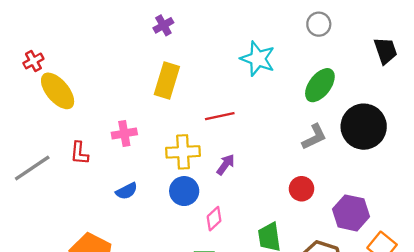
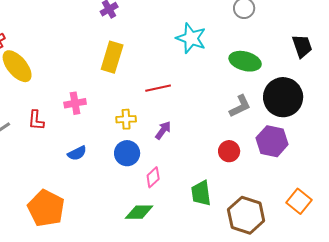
black trapezoid: (386, 51) -> (302, 46), moved
green ellipse: (320, 85) -> (245, 61), turned 68
yellow cross: (183, 152) -> (126, 119), size x0.7
purple hexagon: (351, 213) -> (272, 141), moved

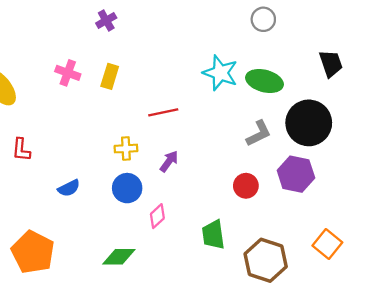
cyan star: (191, 38) -> (220, 73), moved
yellow rectangle: (112, 57) -> (110, 76), size x0.7
pink cross: (75, 103) -> (68, 73), moved, turned 30
green diamond: (139, 212) -> (119, 257), moved

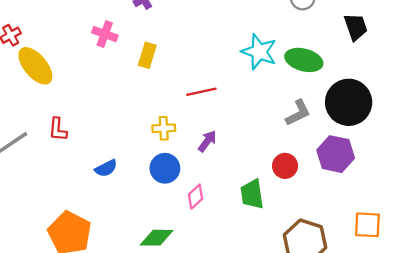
black trapezoid: (331, 64) -> (356, 27), moved
pink cross: (68, 73) -> (105, 34), moved
green trapezoid: (213, 235) -> (252, 194), moved
orange square: (327, 244) -> (367, 225), turned -36

